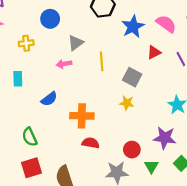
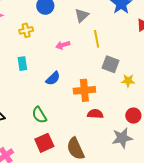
gray triangle: (76, 43) -> (82, 15), moved
gray square: (132, 77) -> (110, 64), moved
yellow star: (127, 103) -> (128, 81), moved

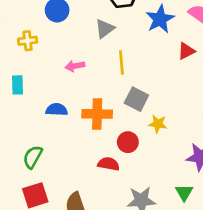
blue semicircle: (53, 78) -> (57, 110), turned -140
orange cross: (84, 90) -> (97, 114), moved
green semicircle: (39, 115) -> (33, 157), turned 54
red circle: (133, 116) -> (128, 142), moved

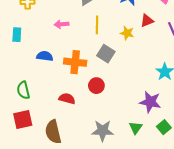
yellow star: (158, 124) -> (127, 33), moved
green semicircle: (33, 157) -> (23, 90), turned -48
red semicircle: (109, 164) -> (67, 99), moved

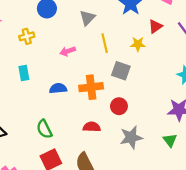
gray star: (103, 131) -> (131, 137), moved

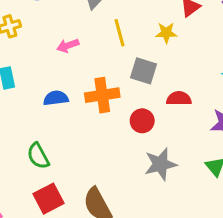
red semicircle: (92, 127) -> (179, 99), moved

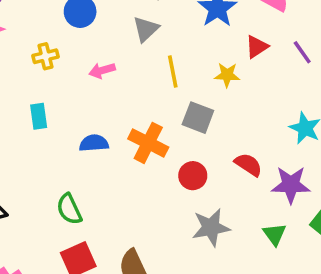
pink arrow: (68, 46) -> (102, 70), moved
orange cross: (102, 95) -> (148, 143), turned 32
red semicircle: (179, 99) -> (248, 165), moved, turned 30

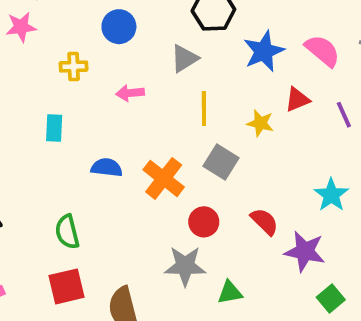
gray star: (211, 227) -> (185, 266), moved
green triangle: (275, 234) -> (230, 292), moved, turned 45

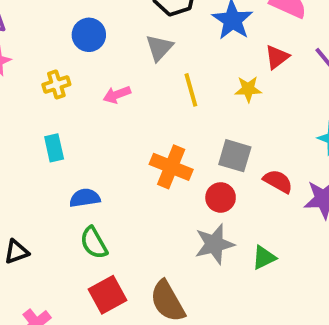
gray square: (221, 162) -> (235, 156), moved
blue semicircle: (107, 168) -> (85, 198), moved

